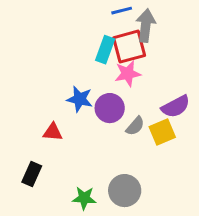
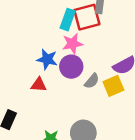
pink star: (128, 74) -> (72, 44), moved
red triangle: (53, 132) -> (39, 85), moved

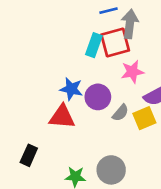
pink star: (72, 44) -> (132, 72), moved
red triangle: (39, 85) -> (62, 117), size x1.5

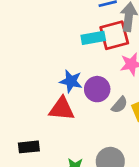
cyan rectangle: (94, 45) -> (93, 38), turned 60
black rectangle: (29, 155) -> (29, 147), turned 60

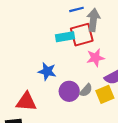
purple circle: (97, 89) -> (69, 91), moved
red triangle: (62, 109) -> (26, 102), moved

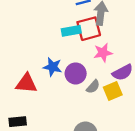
purple circle: (69, 91) -> (76, 73), moved
red triangle: (26, 102) -> (26, 83), moved

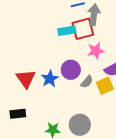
blue star: (53, 67) -> (50, 79), moved, turned 30
red triangle: (26, 83) -> (26, 79), turned 50

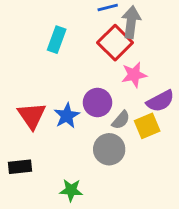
red square: (83, 29) -> (115, 43), turned -30
cyan rectangle: (67, 31) -> (57, 40), moved, turned -60
gray circle: (80, 125) -> (109, 149), moved

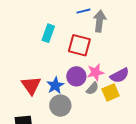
red square: (115, 43) -> (79, 45), moved, turned -30
pink star: (134, 75) -> (95, 72), moved
gray circle: (109, 149) -> (60, 106), moved

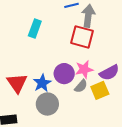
red square: (79, 45) -> (82, 37), moved

